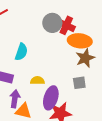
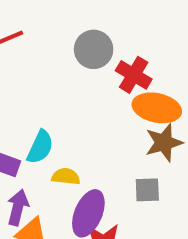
gray circle: (52, 23) -> (94, 49), moved
cyan semicircle: (21, 52) -> (40, 147), moved

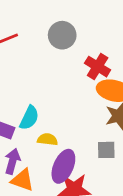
gray circle: (94, 49) -> (62, 35), moved

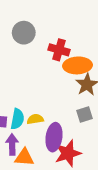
cyan semicircle: (29, 118) -> (17, 119), moved

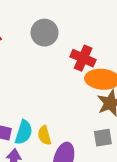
yellow semicircle: (35, 119) -> (44, 135), turned -105

